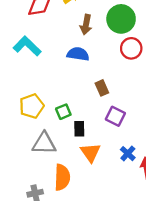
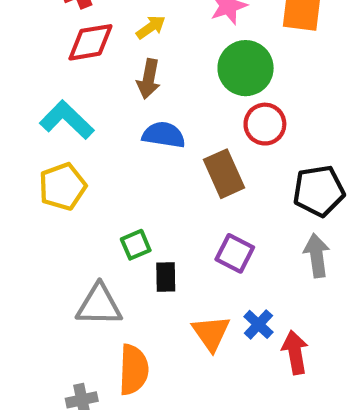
brown arrow: (86, 25) -> (149, 79), moved
brown rectangle: (102, 88) -> (224, 174), moved, size x1.5
yellow pentagon: (32, 106) -> (62, 187), moved
orange triangle: (90, 152) -> (211, 333), moved

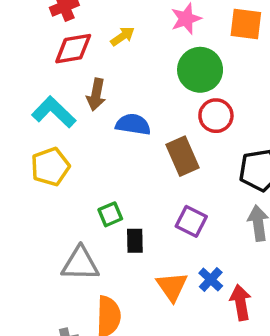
brown arrow: (149, 79) -> (96, 94), moved

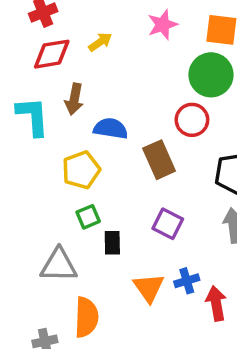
green circle: (200, 70) -> (211, 75), moved
cyan L-shape: (54, 112) -> (33, 116), turned 42
yellow pentagon: (50, 167) -> (81, 170), moved
blue cross: (211, 280) -> (187, 281), turned 30

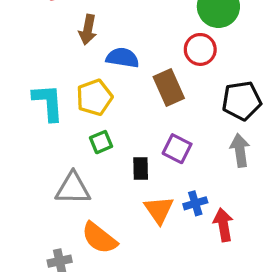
cyan L-shape: (33, 116) -> (48, 102), moved
black rectangle: (112, 243) -> (141, 169), moved
orange semicircle: (86, 317) -> (99, 238), turned 126

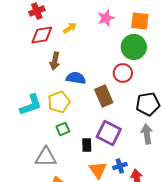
cyan L-shape: (48, 102) -> (31, 105), turned 75
purple square: (177, 149) -> (109, 133), size x1.4

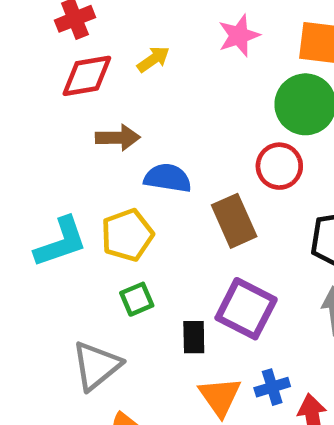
brown arrow: (55, 61) -> (118, 138), turned -102
gray triangle: (46, 157) -> (96, 366), turned -40

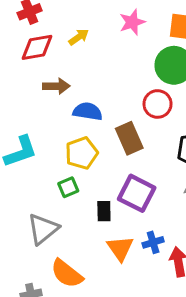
yellow pentagon: (127, 235) -> (82, 153), moved

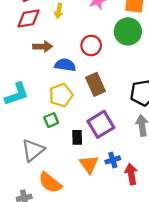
yellow arrow: (79, 37) -> (59, 11), turned 136
red circle: (158, 104) -> (91, 45), moved
purple square: (137, 193) -> (101, 124), turned 32

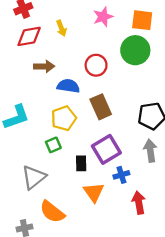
yellow arrow: (59, 11) -> (61, 28), turned -32
blue cross: (113, 160) -> (121, 175), moved

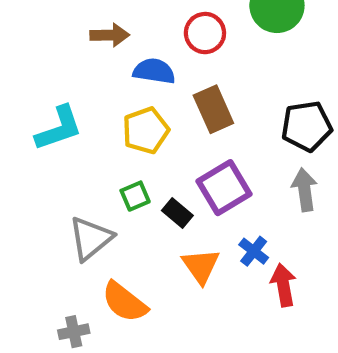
green square: (53, 145) -> (135, 196), moved
black rectangle: (81, 163) -> (177, 213), turned -49
blue cross: (121, 175) -> (254, 251), moved, turned -35

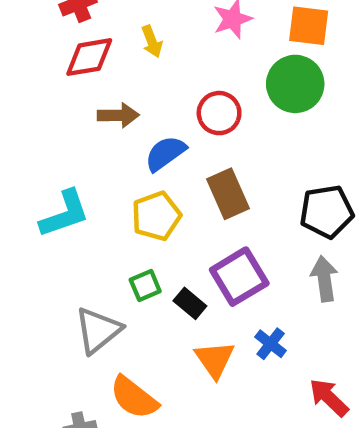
blue semicircle: (154, 71) -> (165, 153), turned -45
red arrow: (283, 285) -> (329, 397), moved, turned -36

